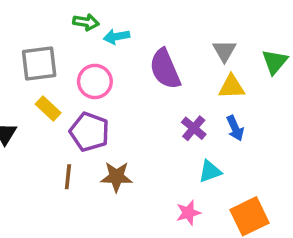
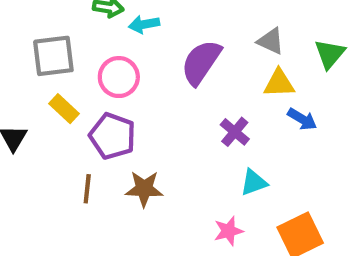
gray triangle: (224, 51) -> (271, 41), turned -35
purple semicircle: (165, 69) -> (201, 62), turned 57
blue arrow: (235, 128) -> (302, 119), moved, turned -35

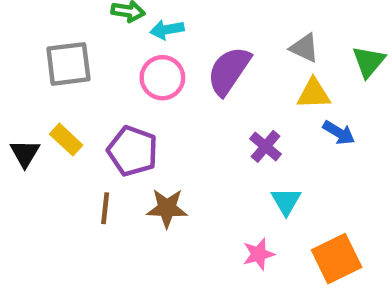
pink circle: (119, 77) -> (162, 78), moved
yellow rectangle: (64, 109) -> (66, 140), moved
cyan triangle: (254, 182) -> (286, 201), turned -40

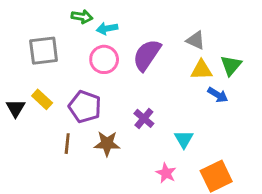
green triangle: (369, 62) -> (231, 65), moved
purple cross: (265, 146) -> (144, 118), moved
pink star: (259, 254) -> (166, 173), turned -30

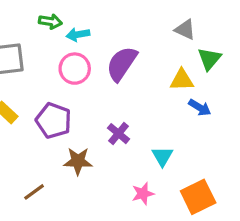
gray triangle: (196, 40) -> (185, 30), moved
green triangle: (231, 65) -> (209, 59), moved
brown line: (67, 144) -> (34, 192), moved, turned 48
pink star: (166, 173) -> (143, 194), turned 30

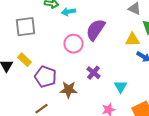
pink circle: (75, 69) -> (74, 44), moved
purple pentagon: (54, 121) -> (46, 77), moved

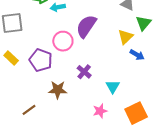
yellow triangle: (132, 40) -> (125, 37), turned -42
purple pentagon: (46, 77) -> (41, 60), moved

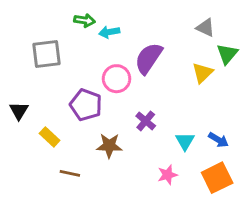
blue arrow: (137, 55) -> (218, 140), moved
yellow rectangle: (11, 58) -> (50, 137), moved
brown line: (29, 110) -> (70, 173), turned 48

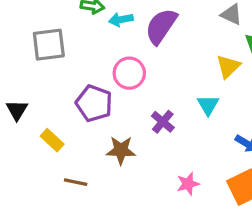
purple semicircle: (149, 58) -> (161, 26), moved
cyan triangle: (185, 141) -> (208, 105), moved

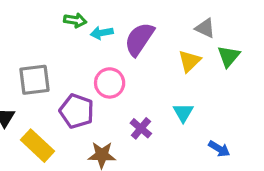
gray square: (49, 45) -> (34, 80), moved
yellow triangle: (228, 66) -> (189, 61), moved
yellow rectangle: (52, 140) -> (38, 146), size x1.5

